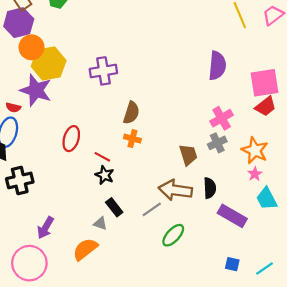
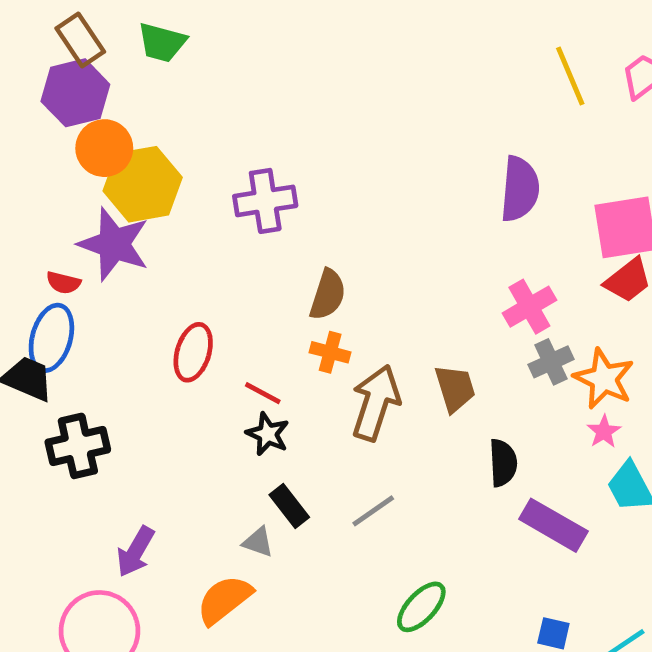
gray cross: (217, 143) -> (551, 362), moved
brown arrow: (175, 190) -> (376, 403), moved, turned 100
green ellipse: (173, 235) -> (421, 607), moved

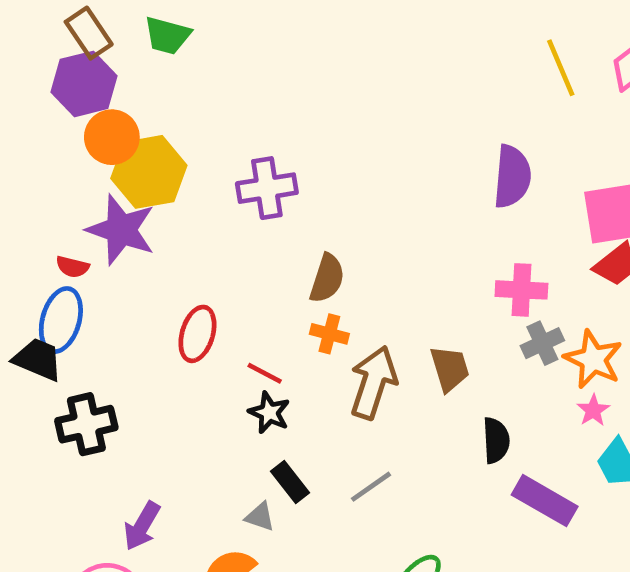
pink cross: (529, 307) -> (521, 290), turned 33

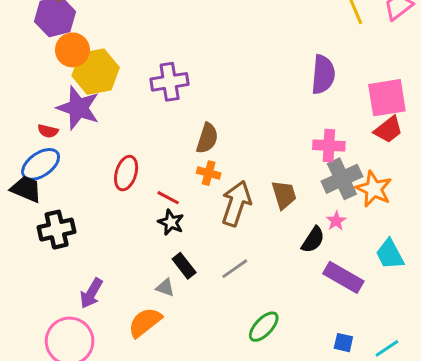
blue ellipse: (61, 320) -> (41, 164), turned 39
gray cross: (542, 343) -> (342, 179), size x1.5
pink star: (593, 410) -> (336, 221), moved
black semicircle: (496, 440) -> (313, 240), turned 36

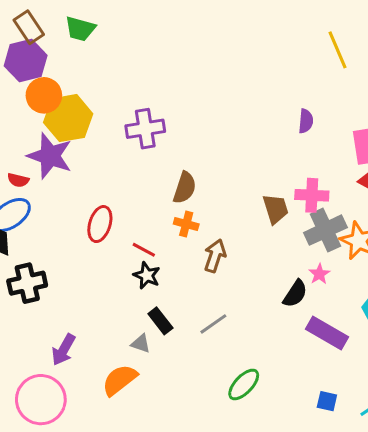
purple semicircle: (323, 75) -> (306, 121), size x0.6
brown trapezoid: (284, 195) -> (275, 209), moved
brown arrow: (236, 203) -> (215, 256), size x0.7

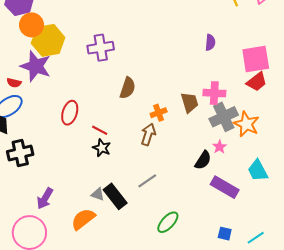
orange cross: (186, 224) -> (159, 113), moved, turned -35
black rectangle: (160, 321) -> (115, 196), moved, size x1.4

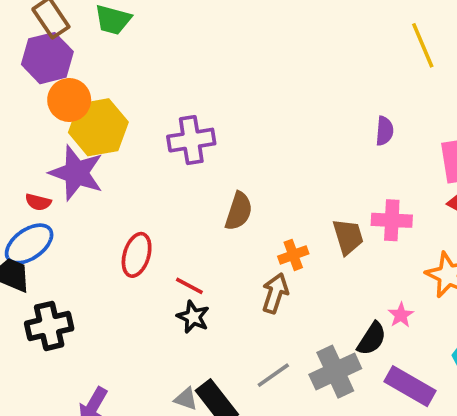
gray cross: (224, 117) -> (335, 372), moved

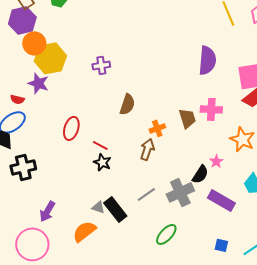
purple semicircle: (384, 131) -> (207, 60), size x1.8
purple cross: (191, 140) -> (101, 65), size x0.7
purple star: (76, 173) -> (38, 83), size x0.7

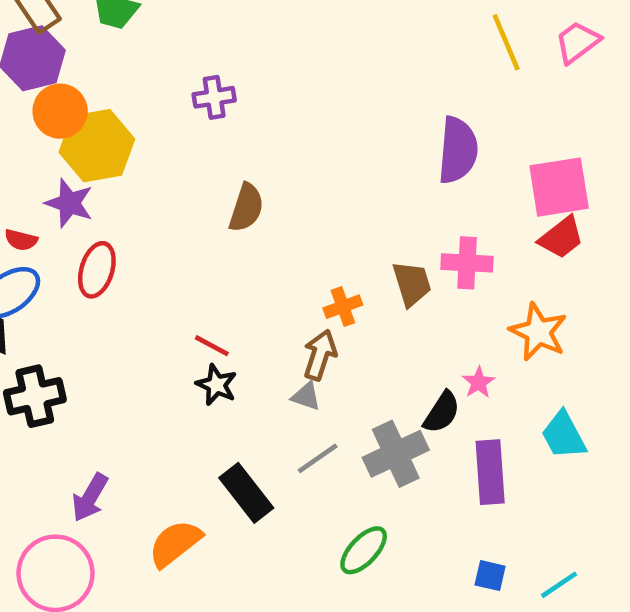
purple cross: (101, 65) -> (214, 97), moved
brown semicircle: (127, 104) -> (246, 208), moved
red ellipse: (71, 128) -> (97, 270), moved
purple rectangle: (221, 200) -> (490, 472), turned 56
gray triangle: (98, 207) -> (306, 396), moved

